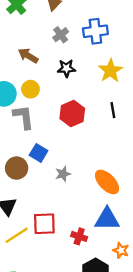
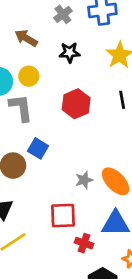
gray star: (63, 174) -> (84, 180), moved
red square: (44, 224) -> (63, 216), moved

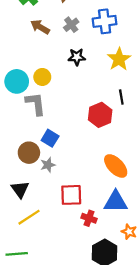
brown arrow: (26, 38) -> (40, 27), moved
red hexagon: (76, 104) -> (100, 115), moved
gray star: (84, 180) -> (48, 165), moved

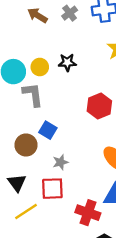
black star: (77, 57) -> (67, 62), moved
gray star: (48, 165) -> (60, 162), moved
red square: (71, 195) -> (52, 189), moved
red cross: (89, 218) -> (88, 213), size x1.5

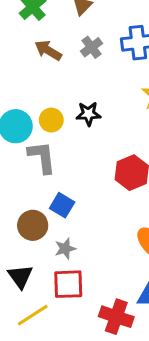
gray star: (60, 162) -> (65, 249), moved

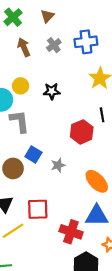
brown arrow: (48, 50) -> (24, 47), turned 36
yellow circle: (51, 120) -> (21, 86), moved
gray star: (65, 249) -> (58, 165), moved

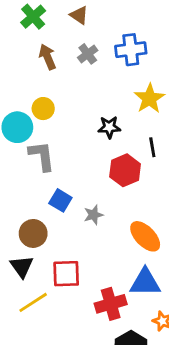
brown triangle: (47, 16) -> (79, 15), turned -40
black star: (52, 91) -> (109, 127), moved
brown circle: (13, 168) -> (33, 233), moved
red cross: (71, 232) -> (111, 304), turned -35

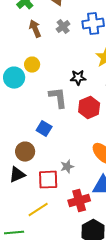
gray L-shape: (42, 156) -> (58, 98), moved
gray star: (93, 215) -> (67, 167), moved
black triangle: (22, 267) -> (17, 175), turned 42
yellow line: (33, 302) -> (38, 210), moved

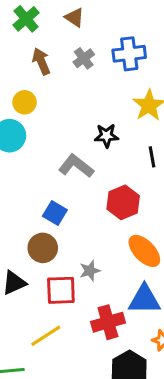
yellow circle: (32, 65) -> (25, 102), moved
gray L-shape: (58, 98) -> (76, 166), turned -45
red hexagon: (89, 108) -> (123, 202), moved
brown circle: (25, 152) -> (43, 248), moved

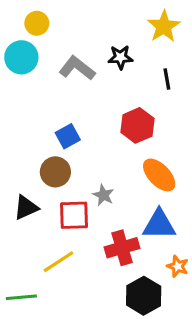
gray L-shape: (76, 166) -> (77, 68), moved
blue square: (55, 213) -> (68, 136), turned 30
gray star: (90, 271) -> (103, 195), turned -30

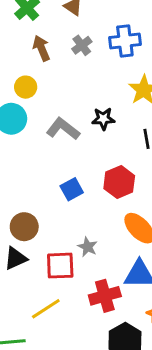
blue square: (68, 136) -> (72, 189), moved
brown circle: (55, 172) -> (24, 227), moved

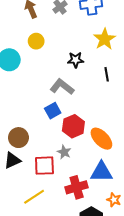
yellow circle: (26, 87) -> (36, 41), moved
gray L-shape: (63, 129) -> (62, 87), moved
red hexagon: (119, 182) -> (73, 126), moved

